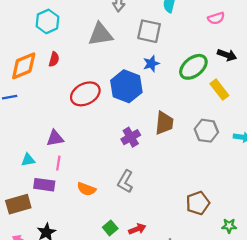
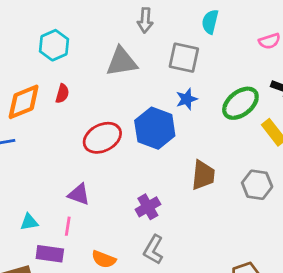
purple cross: (131, 137) -> (148, 207), moved
purple triangle: (55, 138) -> (79, 194), moved, turned 30

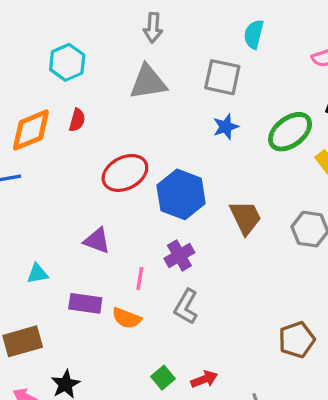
gray arrow: (145, 20) -> (153, 28), moved
blue hexagon: (155, 128) -> (181, 194), moved
brown trapezoid: (203, 175) -> (245, 218), turned -32
pink line: (68, 226) -> (140, 279), moved
purple rectangle: (50, 254) -> (85, 303), moved

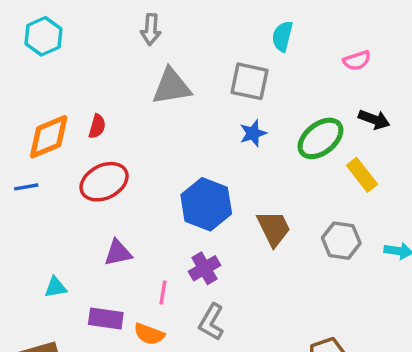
gray arrow: (153, 28) -> (151, 29), moved
cyan hexagon: (67, 62) -> (43, 36), moved
red ellipse: (125, 173) -> (104, 182), moved
purple triangle: (97, 241) -> (118, 253), turned -32

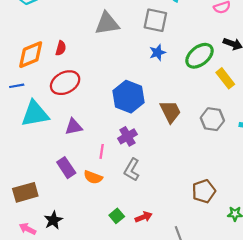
cyan triangle: (56, 287) -> (35, 114), moved, size x2.0
purple rectangle: (106, 319) -> (66, 168), turned 48

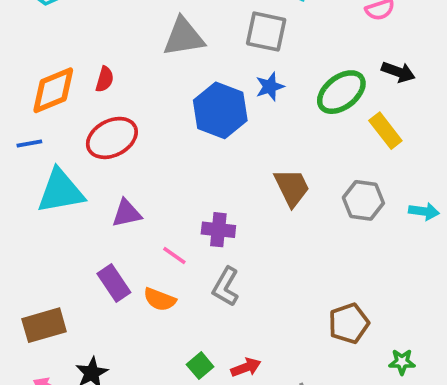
blue hexagon: (129, 97) -> (220, 110), moved
purple cross: (127, 136) -> (218, 230), turned 36
pink line: (102, 151) -> (174, 255), turned -64

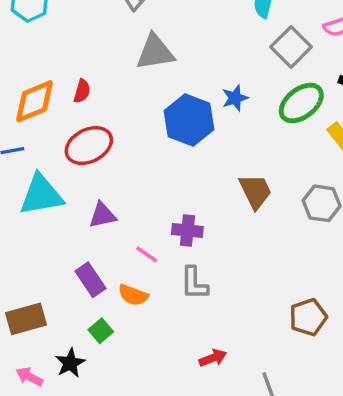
gray square: (266, 32) -> (291, 47), moved, turned 33
gray L-shape: (226, 287) -> (194, 283), turned -30
green square: (200, 366) -> (101, 331), moved

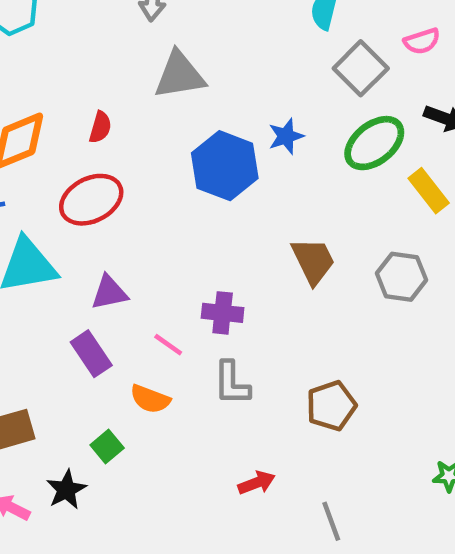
red semicircle: (82, 91) -> (100, 127), moved
purple rectangle: (91, 280) -> (91, 354), moved
brown pentagon: (308, 317) -> (331, 406), moved

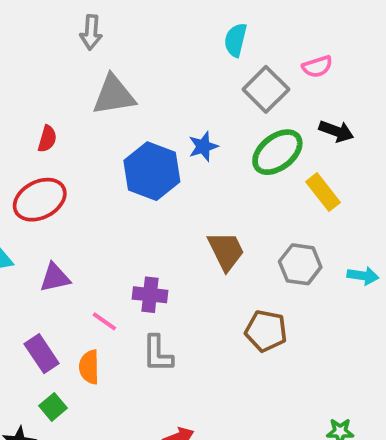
purple rectangle: (91, 354) -> (42, 354), moved
orange semicircle: (150, 399) -> (89, 367), turned 68
brown pentagon: (331, 406) -> (266, 331), moved, turned 30

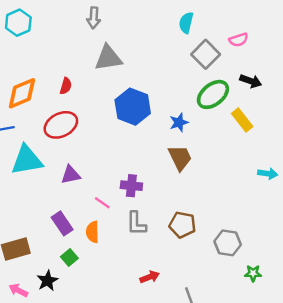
blue star: (203, 146) -> (179, 122), moved
gray hexagon: (300, 264) -> (228, 243), moved
brown pentagon: (266, 331) -> (183, 225), moved

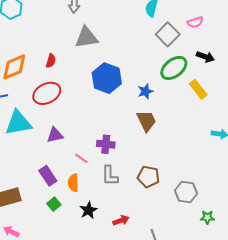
black star: (47, 281) -> (88, 210), moved

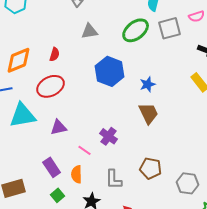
gray square: (168, 34) -> (170, 28), turned 30
gray triangle: (86, 37) -> (90, 31), size x0.7
green ellipse: (174, 68) -> (136, 30), moved
purple cross: (106, 144) -> (109, 136), turned 30
gray L-shape: (110, 176) -> (114, 179), moved

